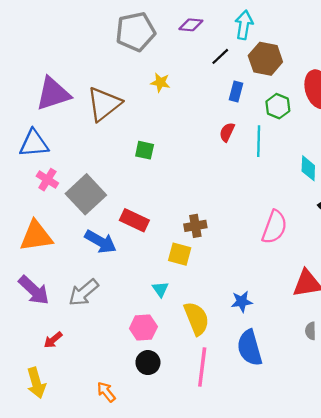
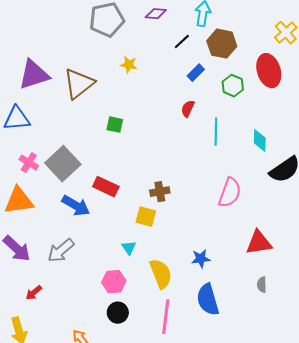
blue rectangle: (236, 91) -> (196, 73), turned 30
cyan line: (259, 141) -> (216, 132), moved
pink cross: (47, 180) -> (29, 163), moved

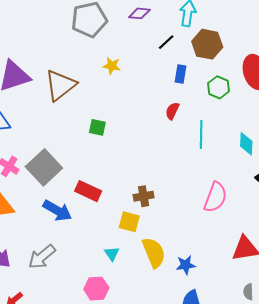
blue rectangle: (196, 73) -> (181, 74), turned -36
yellow semicircle: (161, 274) -> (154, 253), moved

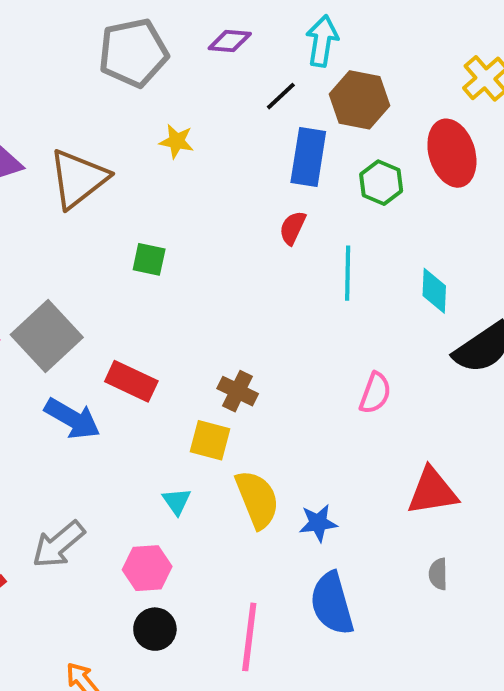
blue rectangle: (181, 74) -> (308, 157), size x1.6
brown cross: (144, 196) -> (238, 391), turned 36
pink semicircle: (215, 197) -> (375, 393), size x0.7
gray arrow: (42, 257) -> (59, 545), moved

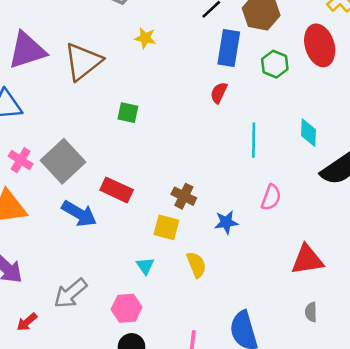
cyan line: (348, 273) -> (254, 140), moved
yellow semicircle: (257, 499) -> (196, 265), size x0.7
blue star: (318, 523) -> (226, 222), moved

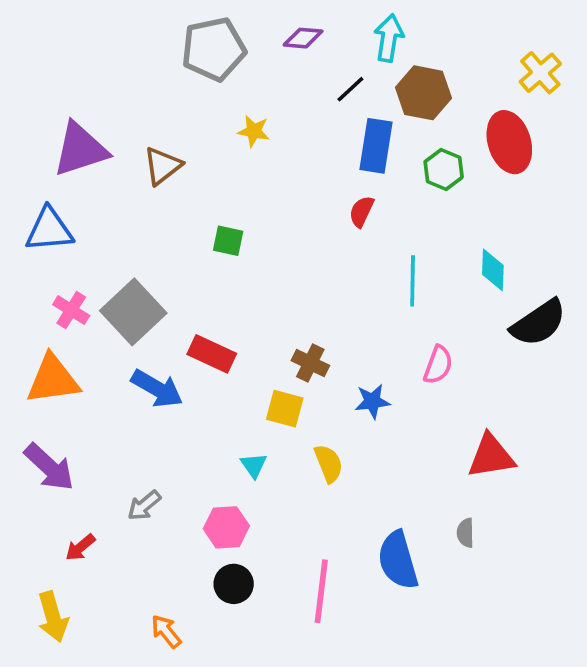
brown triangle: (83, 62) -> (162, 166), size x0.7
gray arrow: (71, 293) -> (144, 505), size x0.7
gray semicircle: (311, 312) -> (465, 533), moved

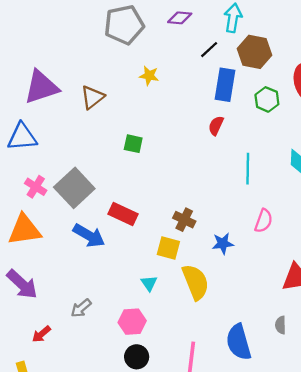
yellow semicircle: (329, 463) -> (196, 282), size x1.5

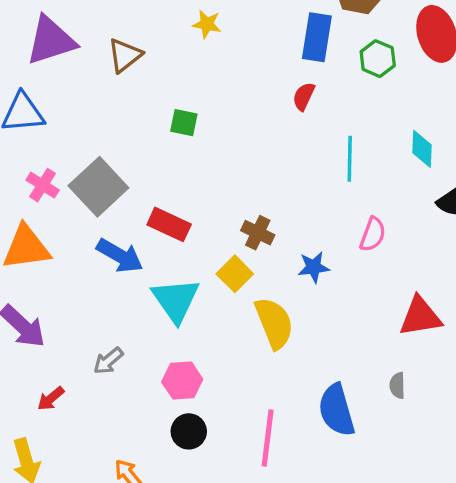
yellow square: (168, 248) -> (235, 274), turned 30
cyan triangle: (149, 283) -> (176, 300), moved, size x2.0

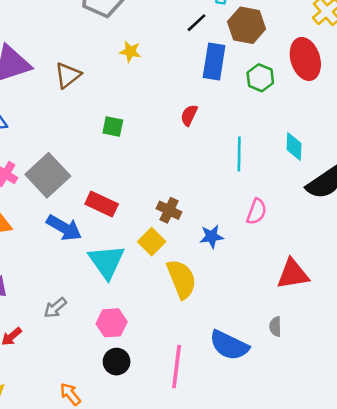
red semicircle: (304, 96) -> (189, 115), moved
blue semicircle: (337, 410) -> (229, 345), turned -48

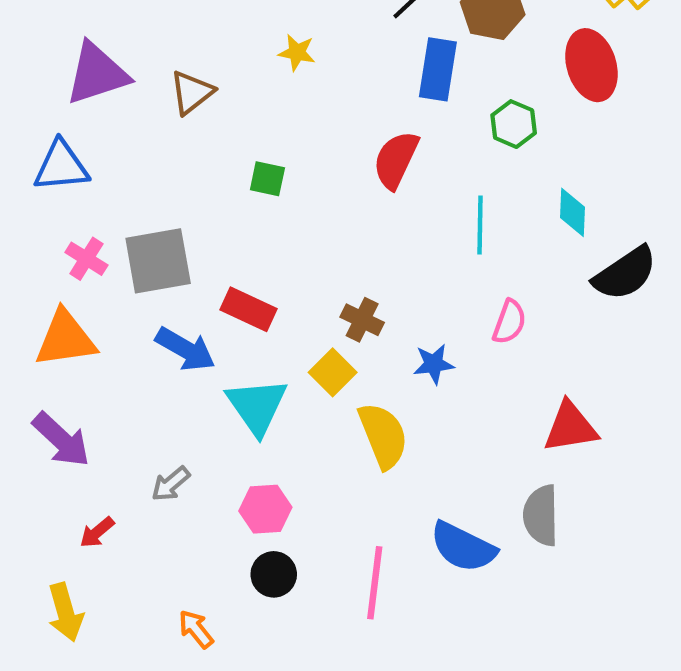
green hexagon: (260, 78) -> (514, 124), moved
red semicircle: (189, 115) -> (396, 160), size x1.6
gray square: (48, 175) -> (158, 261), turned 33
gray semicircle: (275, 327) -> (541, 515), size x1.8

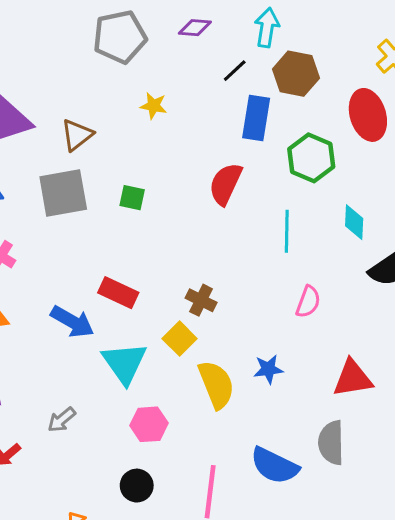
green hexagon: (514, 124) -> (311, 158), size x1.4
gray square: (158, 261) -> (63, 193), moved
blue star: (434, 364) -> (268, 369), moved
pink hexagon: (265, 509) -> (149, 424), moved

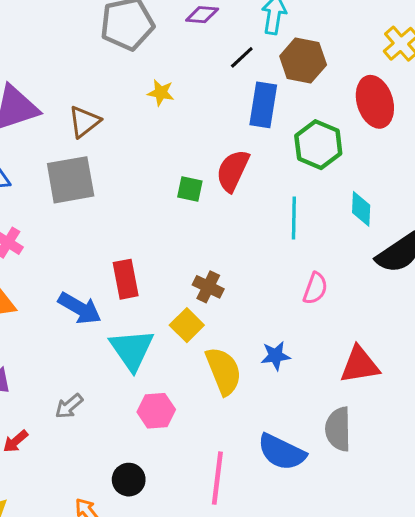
green square: (132, 198) -> (190, 189), moved
red rectangle: (118, 293) -> (126, 279), turned 54
black circle: (137, 486) -> (129, 480), moved

